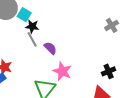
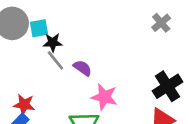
cyan square: (24, 15) -> (39, 28), turned -32
black cross: (109, 71) -> (168, 86), size x1.5

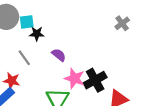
gray line: (55, 60) -> (24, 58), moved
black cross: (168, 86) -> (95, 80), moved

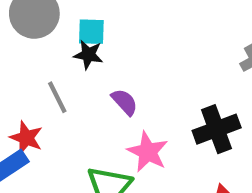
cyan square: (27, 22) -> (91, 32), moved
black cross: (95, 80) -> (217, 129), moved

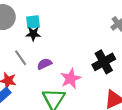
purple semicircle: (125, 102) -> (44, 64), moved, turned -64
pink star: (148, 152) -> (71, 79), turned 30

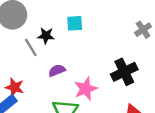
cyan square: (33, 22) -> (75, 23), moved
gray line: (21, 58) -> (31, 47), moved

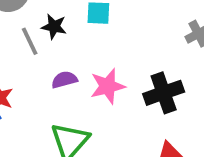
pink star: (86, 89) -> (108, 86), moved

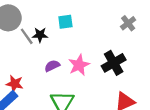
gray line: (30, 41) -> (27, 36), moved

